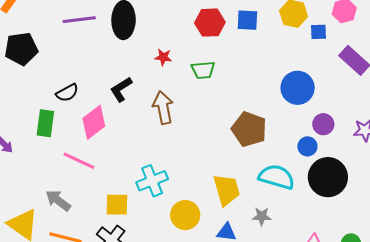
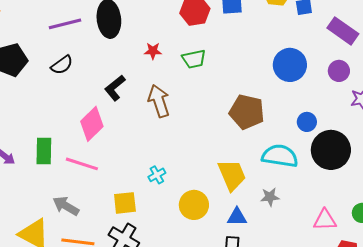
black semicircle: (67, 93) -> (62, 65), moved
green rectangle: (45, 123) -> (44, 151), moved
purple circle: (323, 124) -> (339, 71), moved
cyan cross: (152, 181) -> (157, 175), size x0.6

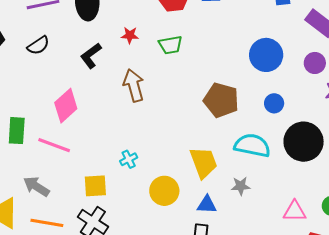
black L-shape: (115, 88) -> (91, 56), moved
blue circle: (307, 122) -> (274, 103), moved

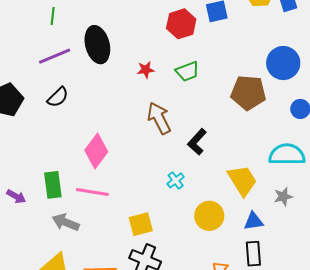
black L-shape: (91, 56) -> (197, 142), moved
brown pentagon: (221, 100) -> (248, 93), moved
cyan cross: (129, 159) -> (176, 180), moved
gray arrow: (36, 186) -> (66, 222), moved

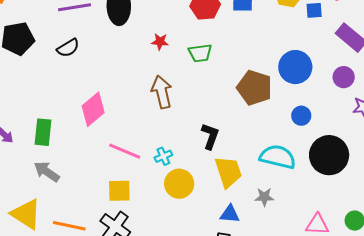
black L-shape: (197, 142) -> (210, 136), moved, turned 144
pink line: (92, 192) -> (125, 151), moved
yellow circle: (209, 216) -> (179, 184), moved

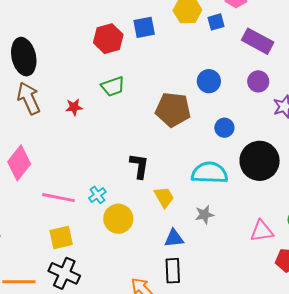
red star: (160, 42) -> (74, 107), moved
blue circle: (295, 67) -> (209, 81), size x0.7
brown arrow: (162, 92) -> (29, 98), moved
yellow trapezoid: (228, 172) -> (164, 197), size x0.7

